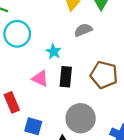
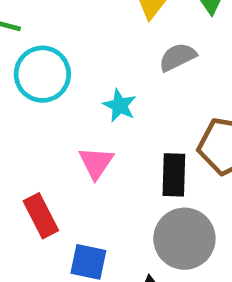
black rectangle: (66, 77) -> (174, 175), moved
pink triangle: (40, 79) -> (96, 163), turned 42

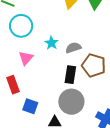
gray semicircle: (178, 57) -> (73, 48), moved
pink triangle: (96, 163) -> (26, 58), moved

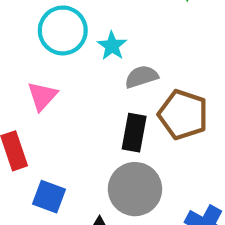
cyan circle: (21, 26) -> (63, 30), moved
cyan star: (51, 43) -> (112, 46), moved

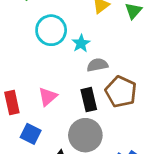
pink triangle: (42, 96) -> (48, 97), moved
black rectangle: (134, 133) -> (89, 100), turned -30

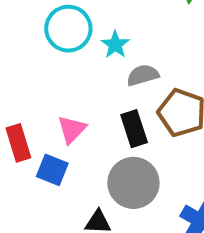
blue square: (31, 134) -> (52, 170), moved

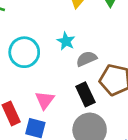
cyan circle: (68, 29) -> (24, 52), moved

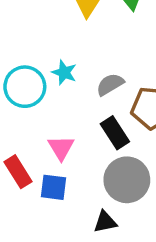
cyan star: (66, 41) -> (64, 72), moved

